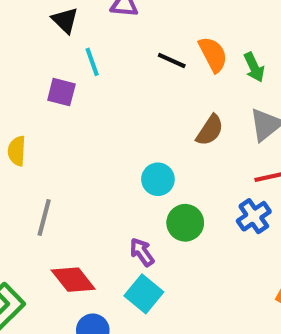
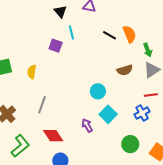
green arrow: (254, 67) -> (148, 50), moved
brown semicircle: (210, 130) -> (125, 70), turned 35
green circle: (185, 223) -> (130, 144), moved
cyan square: (144, 294) -> (108, 114), moved

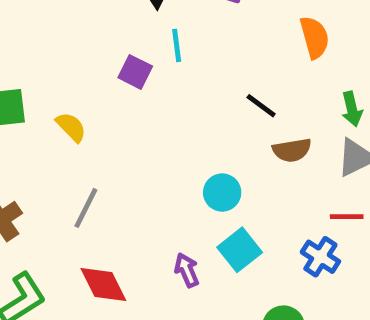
orange semicircle: (129, 34) -> (315, 37), moved
black line: (109, 35) -> (261, 106), moved
yellow semicircle: (32, 72) -> (71, 127), turned 120
blue cross: (142, 113) -> (320, 257), turned -35

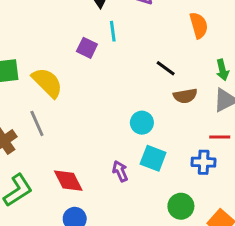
yellow semicircle: (71, 127) -> (47, 83), size x1.6
gray line: (86, 208) -> (37, 123), moved, turned -50
cyan square: (240, 250) -> (153, 158), turned -30
blue cross: (320, 257) -> (204, 162), turned -30

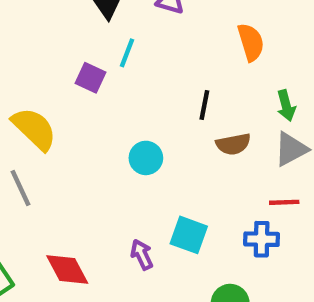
cyan line: (113, 31) -> (127, 53), turned 30
black line: (166, 68) -> (204, 105), turned 66
cyan circle: (142, 123) -> (146, 158), moved

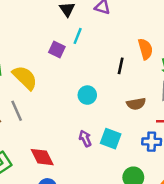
orange semicircle: (251, 42) -> (145, 49), moved
brown semicircle: (233, 144) -> (136, 104), moved
purple arrow: (142, 255) -> (85, 138), moved

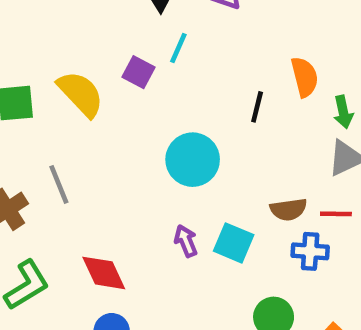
yellow semicircle: (25, 78) -> (81, 94), moved
cyan circle: (87, 95) -> (193, 160), size x1.5
brown semicircle: (136, 104) -> (288, 209), moved

